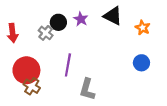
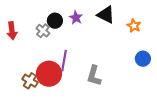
blue circle: (141, 63) -> (143, 59), moved
red circle: (26, 70) -> (49, 74), moved
gray L-shape: (87, 89) -> (94, 76), moved

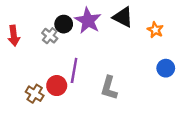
purple star: (76, 18) -> (88, 21), size x1.6
red circle: (49, 74) -> (57, 86), size x0.7

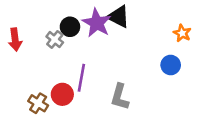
black triangle: (123, 17) -> (118, 17), moved
orange star: (155, 30) -> (182, 33), moved
blue circle: (166, 68) -> (171, 65), moved

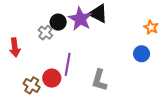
red arrow: (15, 40) -> (15, 47), moved

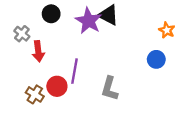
black circle: (58, 22) -> (51, 14), moved
gray cross: (45, 33) -> (22, 34), moved
red arrow: (15, 47) -> (38, 51), moved

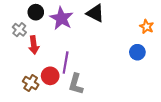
black circle: (51, 14) -> (36, 12), moved
purple star: (88, 21) -> (61, 18), moved
gray L-shape: (110, 89) -> (76, 84), moved

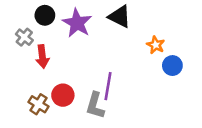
orange star: (147, 27) -> (156, 45), moved
purple line: (66, 62) -> (108, 86), moved

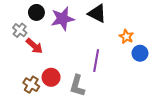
purple star: (77, 23) -> (63, 19), turned 30
red arrow: (42, 57) -> (34, 46), turned -42
purple line: (108, 86) -> (96, 61), moved

